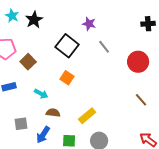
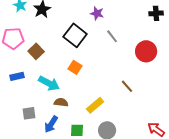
cyan arrow: (41, 94) -> (49, 83), size x1.5
brown line: (141, 100) -> (127, 86), moved

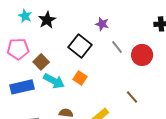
red circle: (146, 51) -> (142, 55), moved
blue rectangle: (17, 76) -> (22, 87), size x1.6
cyan arrow: (49, 83) -> (54, 81), moved

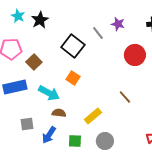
purple star: (102, 24) -> (118, 24), moved
gray line: (117, 47) -> (98, 33), moved
cyan arrow: (54, 81) -> (49, 93), moved

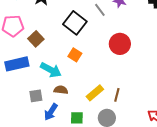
red circle: (135, 55) -> (120, 44), moved
brown line: (125, 97) -> (117, 95), moved, turned 56
gray square: (27, 124) -> (36, 96), moved

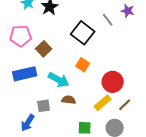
red circle: (120, 44) -> (113, 82), moved
brown line: (117, 95) -> (125, 105), turned 32
blue arrow: (51, 112) -> (28, 123), moved

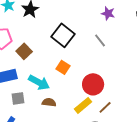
gray line: (108, 20) -> (100, 40), moved
gray square: (44, 106) -> (18, 98), moved

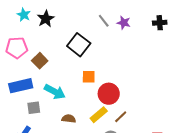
gray line: (100, 40) -> (104, 21), moved
orange square: (63, 67) -> (89, 77), moved, turned -32
brown semicircle: (49, 102) -> (69, 119), moved

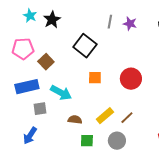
gray line: (104, 21) -> (110, 22), turned 48
red circle: (109, 94) -> (131, 79), moved

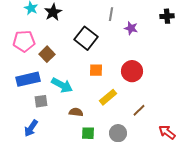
purple star: (130, 24) -> (131, 28), moved
yellow rectangle: (105, 116) -> (108, 97), moved
brown line: (127, 118) -> (139, 110), moved

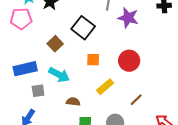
purple star: (131, 28) -> (128, 18), size x1.5
pink pentagon: (24, 41) -> (21, 19), moved
brown square: (47, 54) -> (55, 44), moved

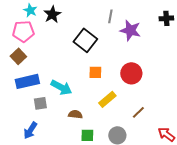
brown square: (55, 44) -> (18, 56), moved

